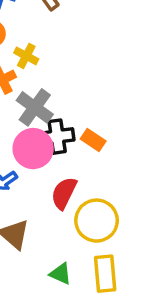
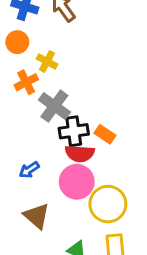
pink circle: (33, 149) -> (77, 182), moved
red semicircle: (64, 193) -> (80, 154), moved, turned -112

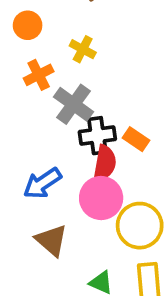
yellow cross: (47, 61) -> (83, 49), moved
red semicircle: (80, 154) -> (105, 163), turned -84
blue arrow: (29, 170) -> (42, 183), size x1.5

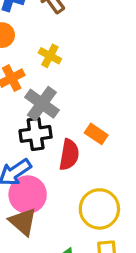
black cross: (97, 136) -> (36, 134), moved
pink circle: (101, 198) -> (28, 195), moved

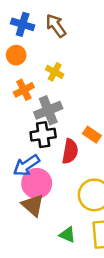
gray cross: (42, 104) -> (48, 110), turned 32

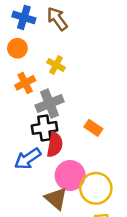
red semicircle: (70, 151) -> (55, 145), moved
pink circle: (37, 183) -> (70, 175), moved
brown triangle: (33, 205) -> (56, 199), moved

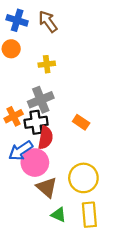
yellow cross: (56, 65) -> (47, 64), turned -35
orange cross: (25, 83) -> (14, 116), moved
pink circle: (70, 175) -> (35, 163), moved

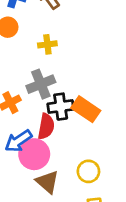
black cross: (36, 122) -> (61, 107), moved
orange rectangle: (81, 122) -> (86, 109), size x1.5
yellow circle: (83, 178) -> (88, 171), size x0.7

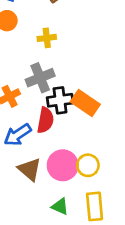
pink circle: (34, 154) -> (63, 165), moved
brown triangle: (47, 182) -> (30, 169), moved

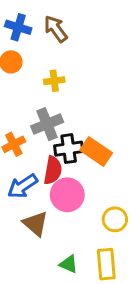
pink circle: (63, 165) -> (67, 195), moved
yellow circle: (88, 165) -> (115, 219), moved

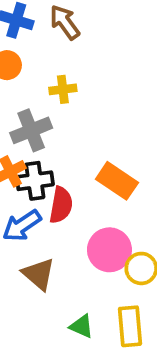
gray cross: (47, 124) -> (31, 130), moved
black cross: (69, 149) -> (35, 181), moved
pink circle: (67, 195) -> (109, 250), moved

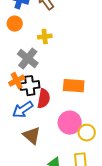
gray cross: (31, 130) -> (28, 59), turned -30
orange rectangle: (117, 181) -> (74, 86), turned -30

